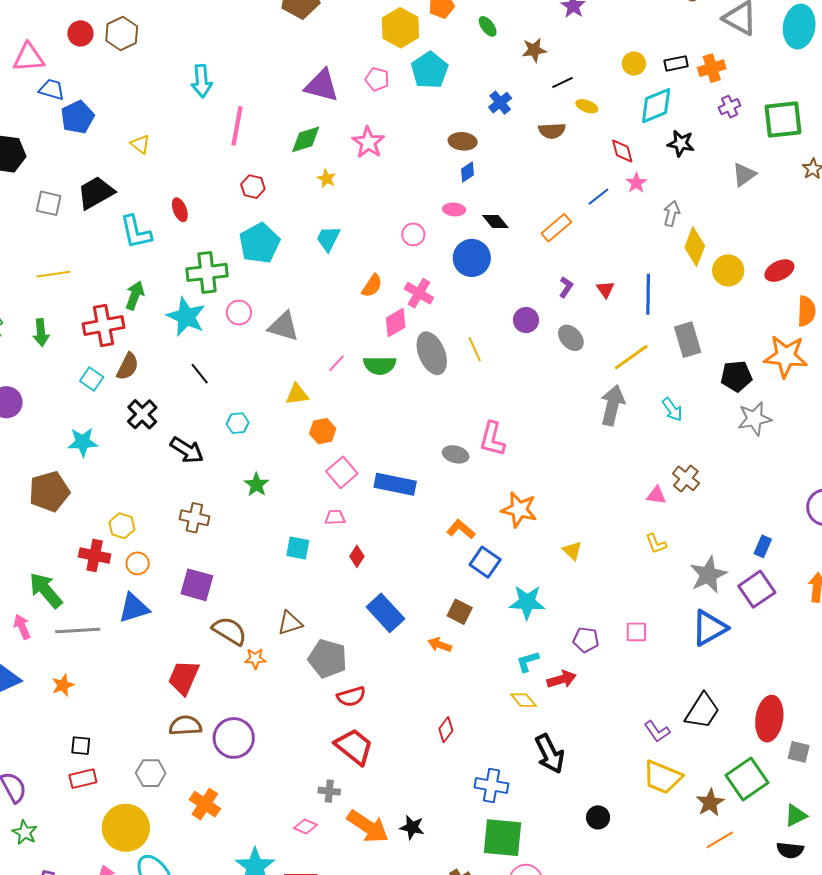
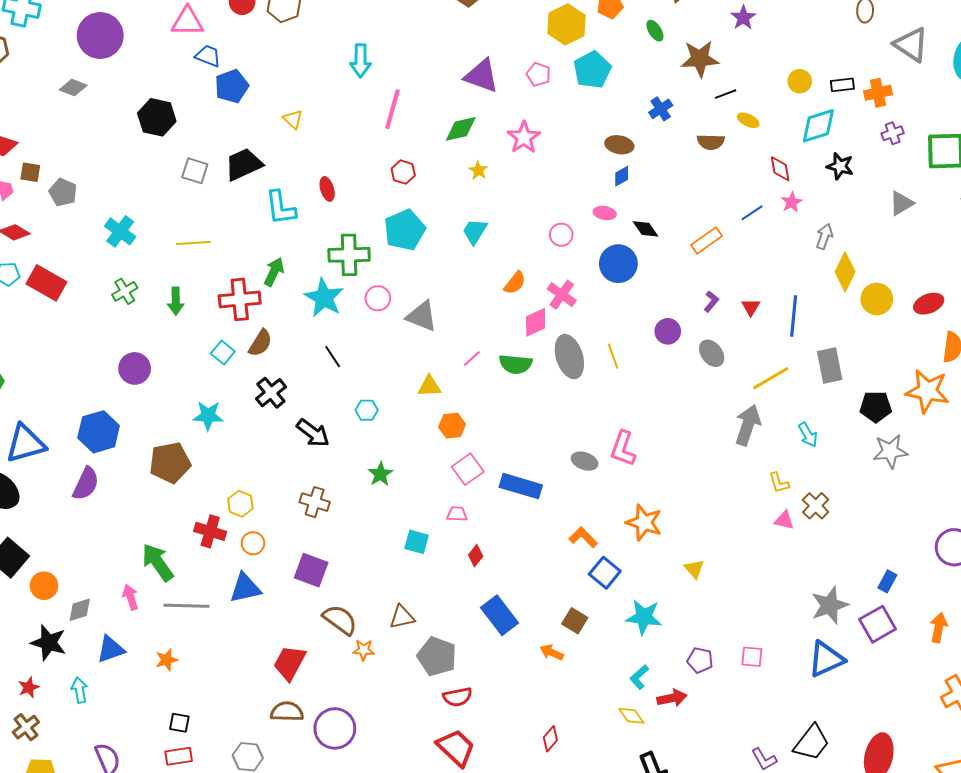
brown star: (534, 50) -> (700, 59), size x1.5
yellow L-shape: (656, 544) -> (779, 483), moved
cyan L-shape: (528, 661) -> (639, 677), turned -30

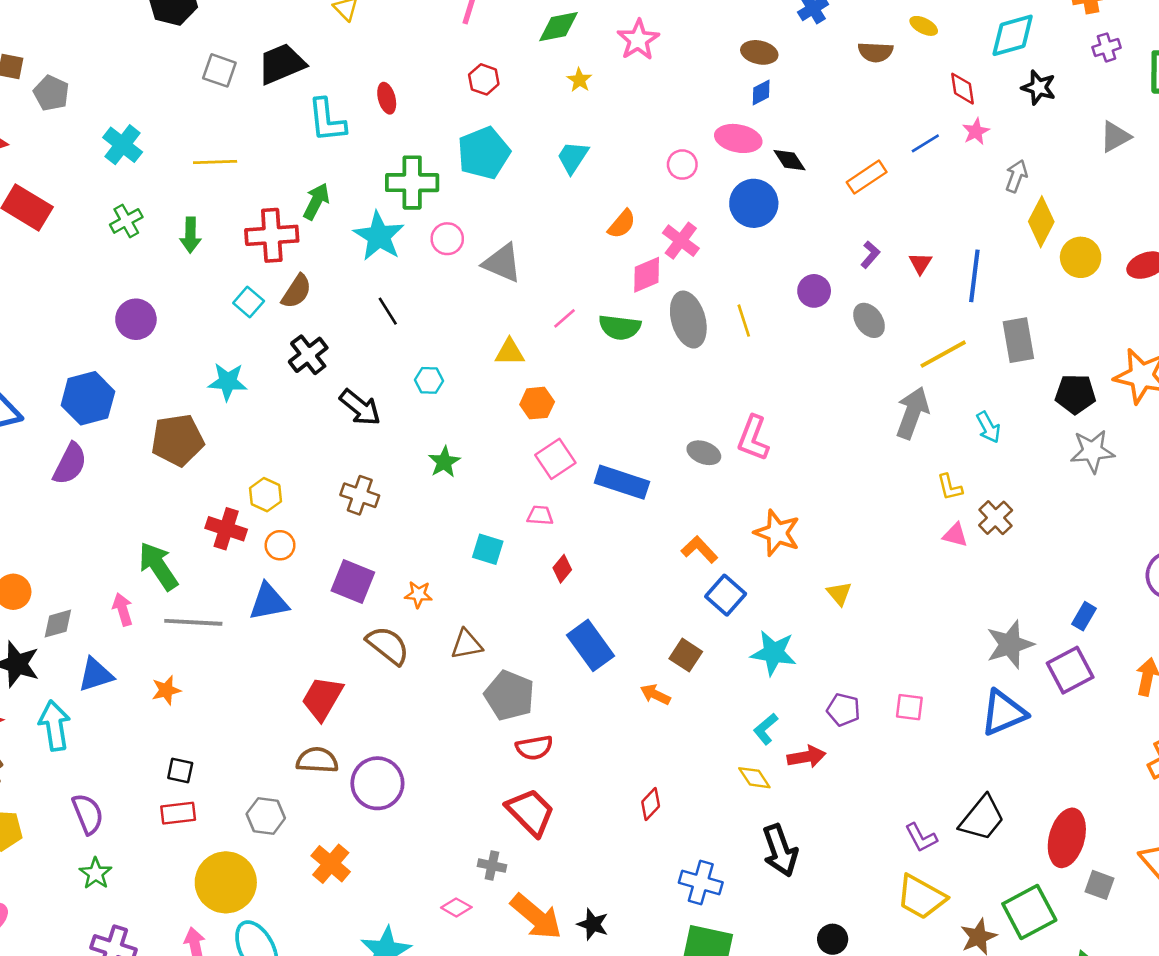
pink ellipse: (605, 213) -> (738, 138), size x1.6
orange star: (364, 650) -> (418, 594), moved
cyan arrow: (79, 690) -> (55, 726), size x1.5

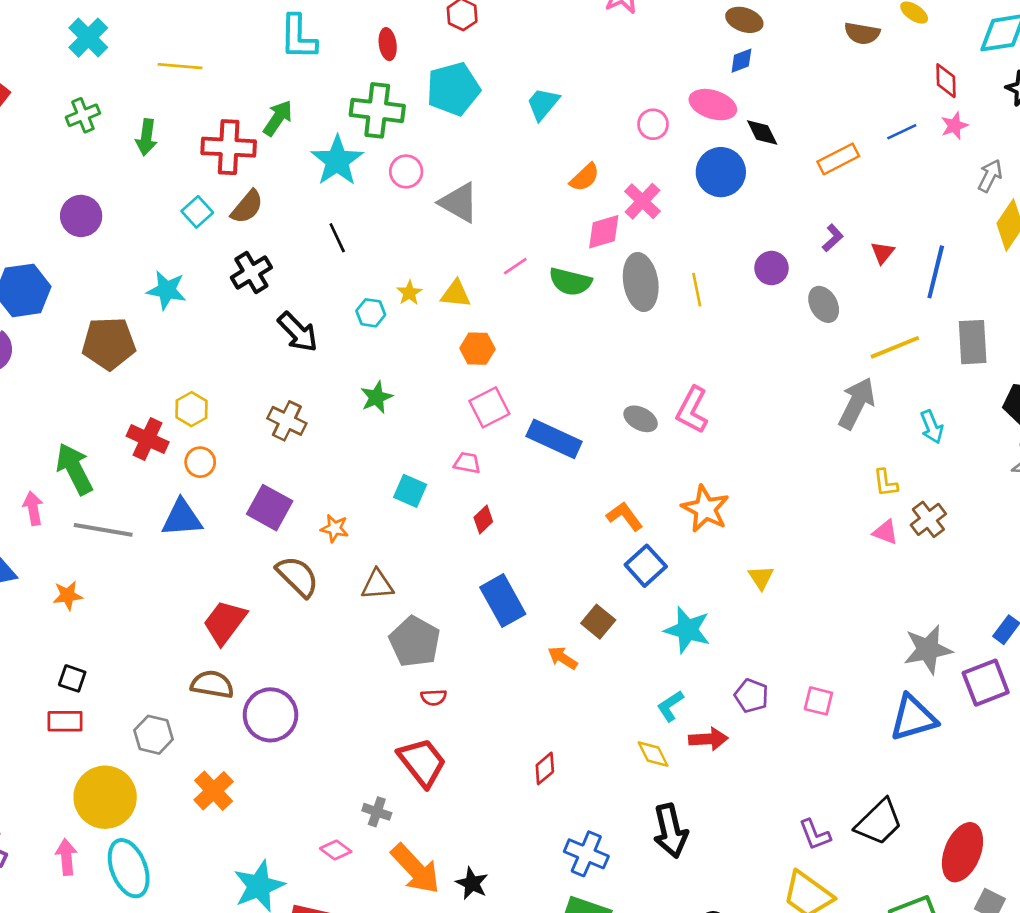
yellow star: (579, 80) -> (409, 293), moved
red ellipse: (387, 98) -> (388, 44), moved
red semicircle: (534, 748) -> (434, 697), size x0.7

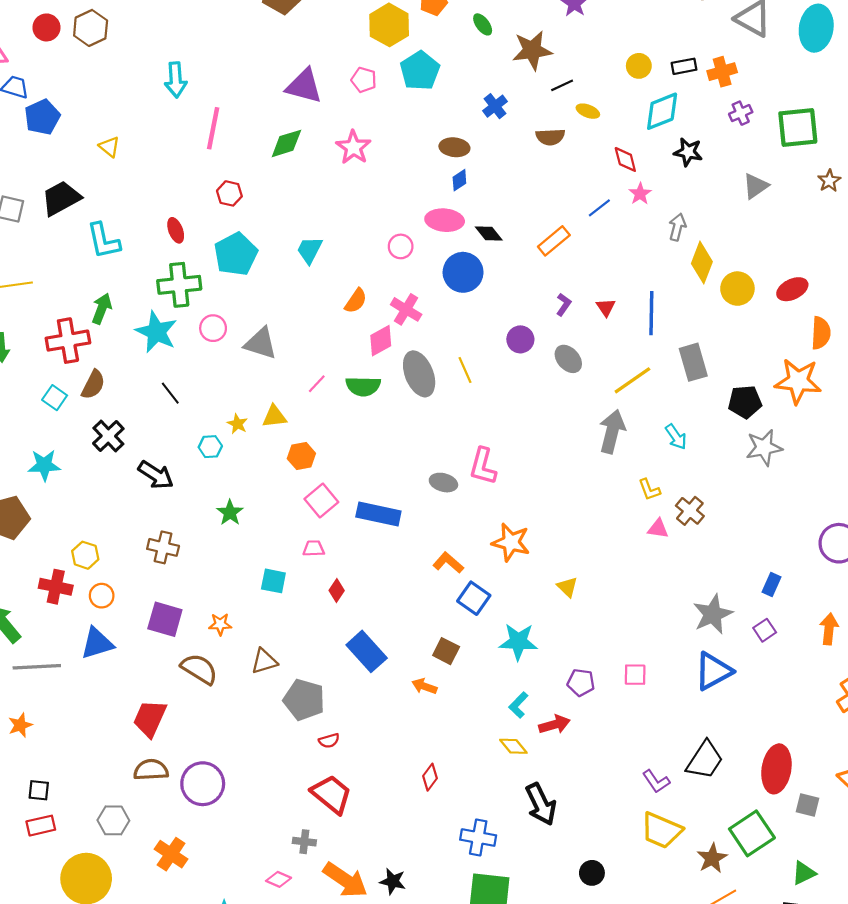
purple square: (986, 683) -> (765, 630), size x0.6

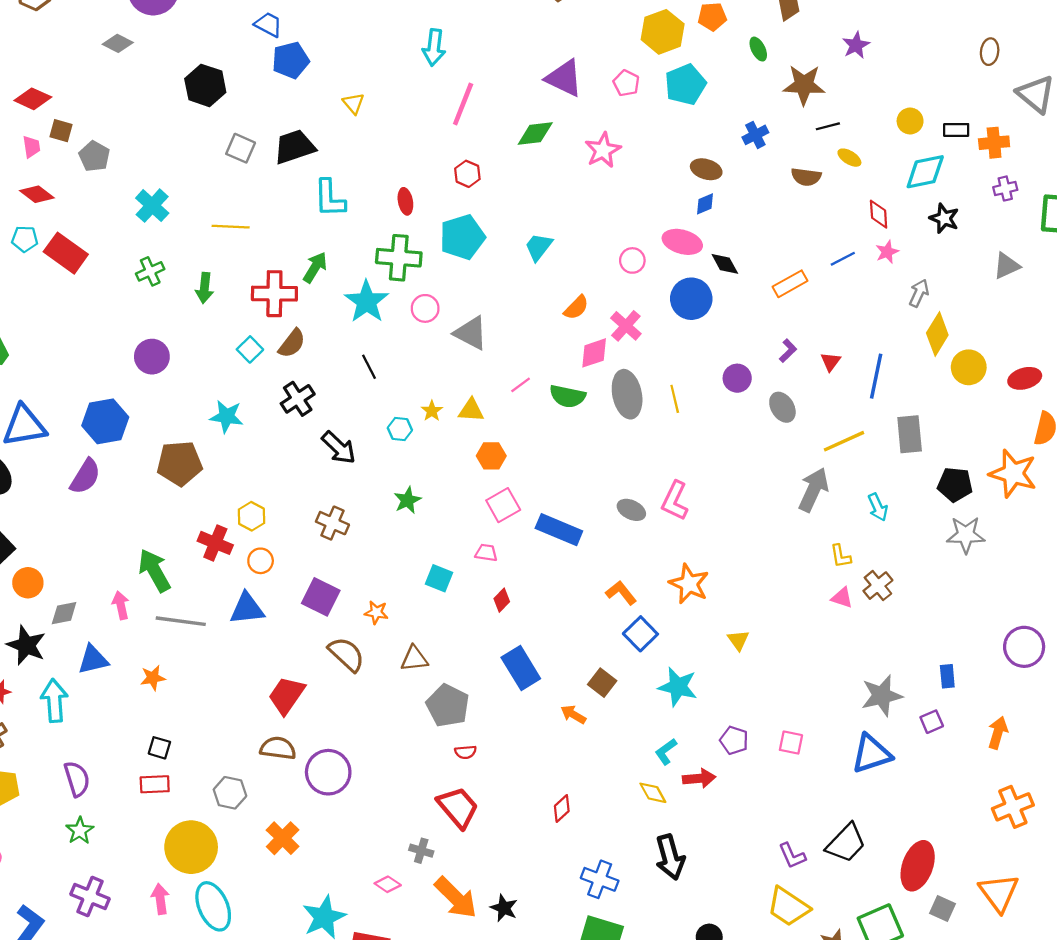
blue rectangle: (771, 584) -> (947, 676), turned -40

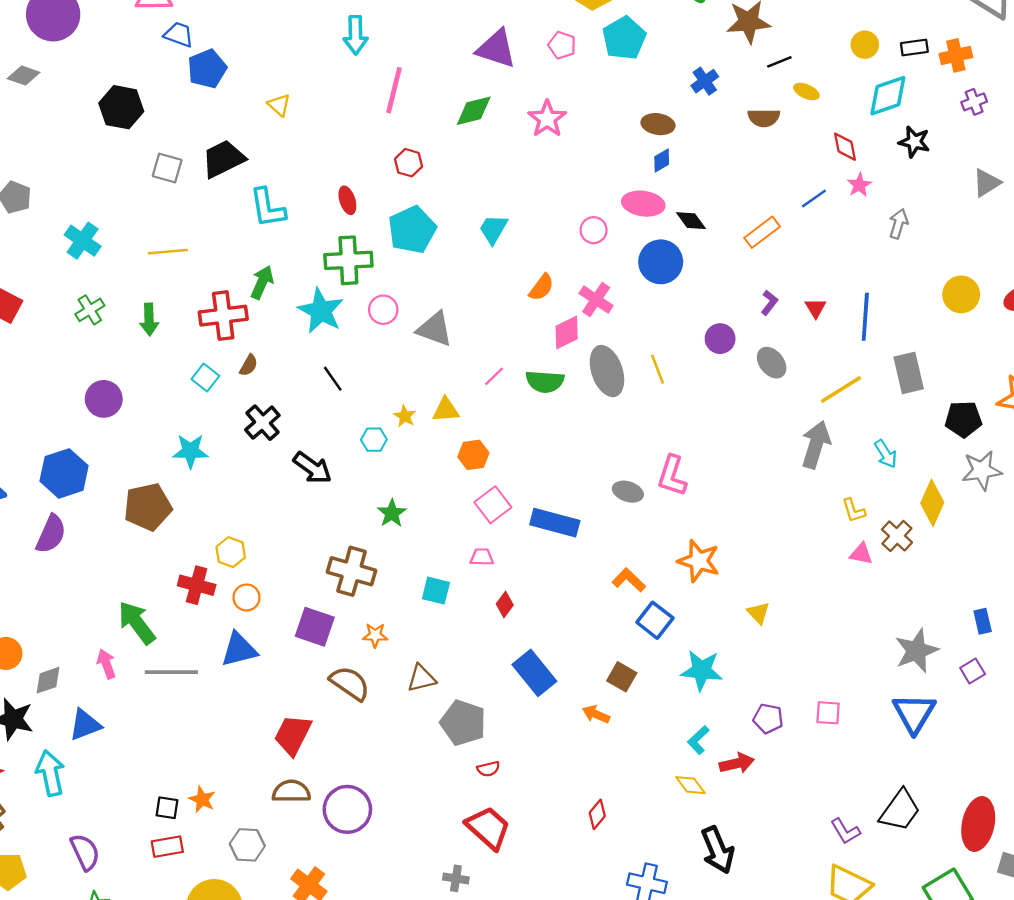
yellow diamond: (937, 334) -> (932, 503), moved
brown semicircle: (292, 343) -> (249, 365), size x0.7
brown cross: (332, 523) -> (352, 571), moved, size x1.4
orange star: (153, 678) -> (202, 799), moved, turned -30
blue triangle: (872, 754) -> (914, 713), turned -33

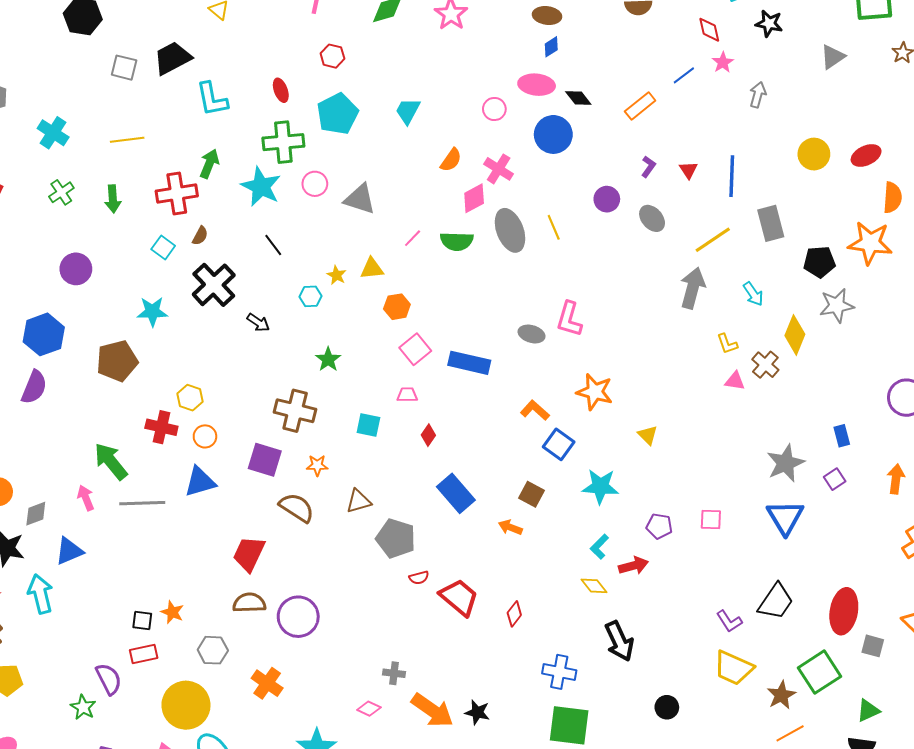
black cross: (262, 423) -> (214, 285), size x1.4
black arrow: (312, 468) -> (258, 322), size x0.7
red trapezoid: (488, 828) -> (459, 597), moved
purple semicircle: (85, 852) -> (109, 679), moved

